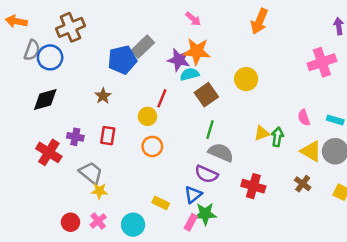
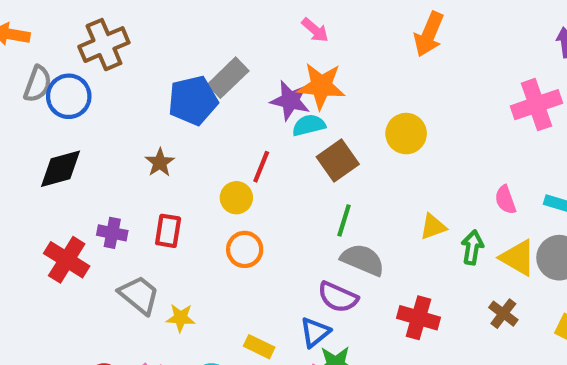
green arrow: (277, 137) -> (472, 247), moved
yellow star: (99, 191) -> (180, 318), moved

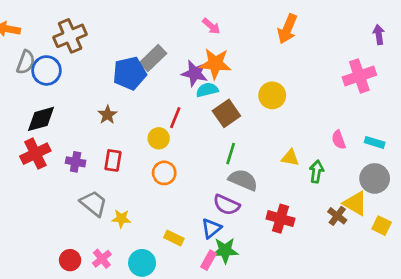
yellow triangle: (433, 227) -> (290, 158), turned 30
yellow triangle: (518, 258) -> (355, 203), moved
red cross: (67, 260) -> (35, 154), moved, turned 32

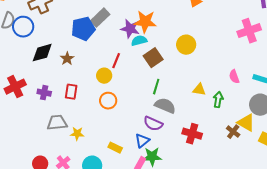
black diamond: (41, 119) -> (42, 53), moved
gray trapezoid: (94, 203) -> (57, 123), turned -45

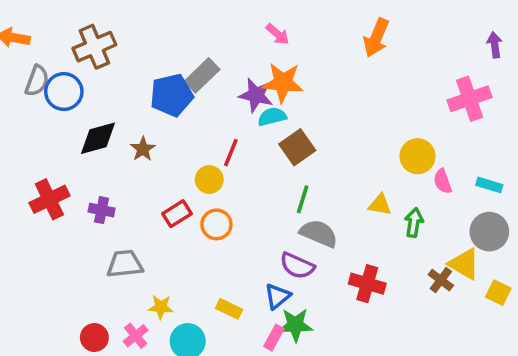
yellow circle: (186, 45) -> (418, 156), moved
red rectangle: (71, 92) -> (177, 214), moved, turned 49
yellow star: (77, 134) -> (161, 307), moved

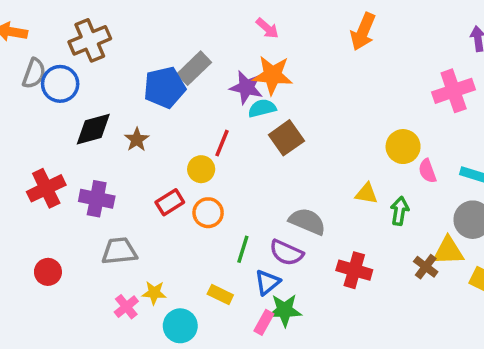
green line: (303, 199) -> (243, 249), moved
purple cross: (102, 210) -> (97, 199), size x1.4
yellow triangle: (464, 264) -> (448, 251), turned -32
pink cross: (136, 336) -> (126, 307), moved
red circle: (94, 338) -> (48, 272), moved

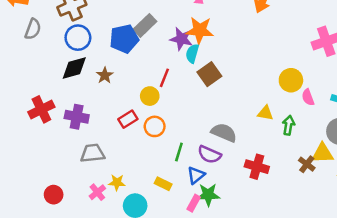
blue circle: (60, 84) -> (78, 38), moved
cyan semicircle: (262, 108) -> (192, 53), turned -60
red circle: (48, 272) -> (54, 195), moved

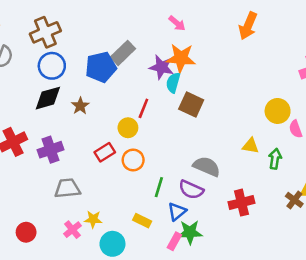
brown square: (209, 74) -> (191, 105), turned -30
purple cross: (77, 117) -> (51, 150), turned -30
red cross: (257, 167) -> (241, 203), turned -30

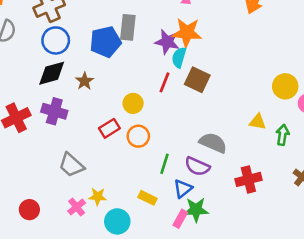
gray rectangle: (123, 53) -> (128, 27), turned -40
red line: (143, 108) -> (165, 82), moved
purple cross: (51, 150) -> (54, 111), moved, turned 35
gray trapezoid: (67, 188) -> (71, 165), turned -132

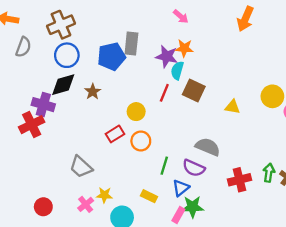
orange star: (187, 33) -> (184, 48), size x0.7
purple cross: (54, 111) -> (43, 105), moved
yellow triangle: (258, 122) -> (232, 107), moved
green arrow: (283, 135) -> (269, 173), moved

